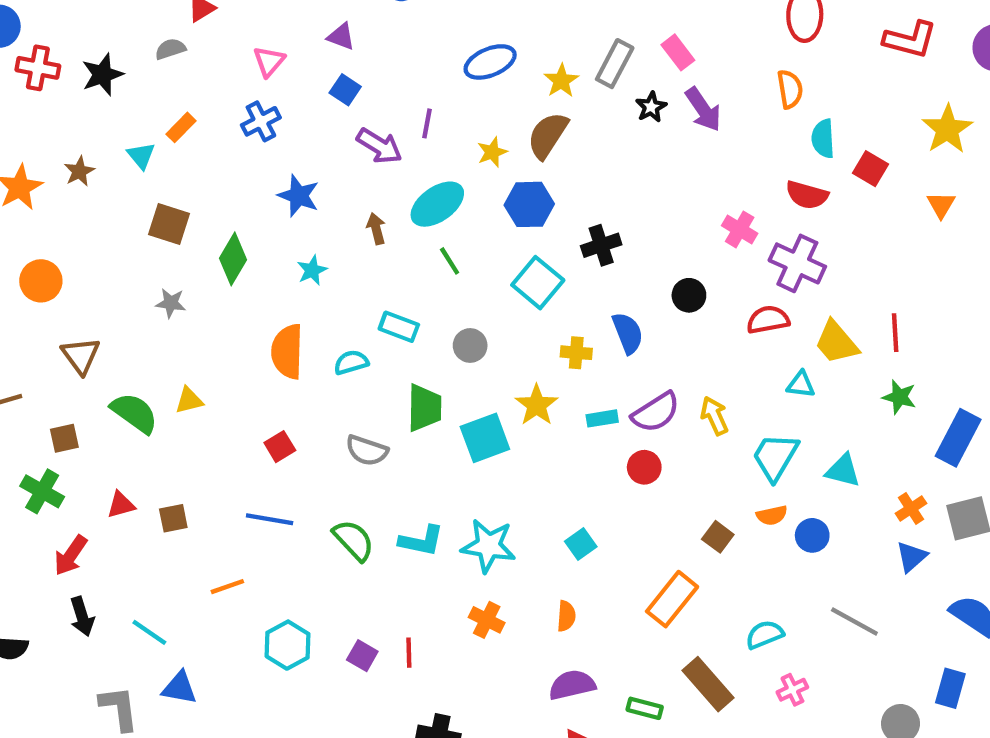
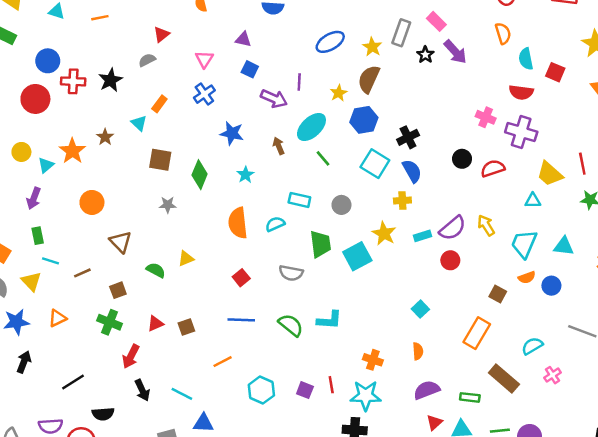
red semicircle: (768, 320) -> (493, 168), moved
blue semicircle: (628, 333) -> (412, 171), moved
green semicircle: (134, 413) -> (156, 270), size x0.7
cyan star: (488, 546) -> (366, 396), moved

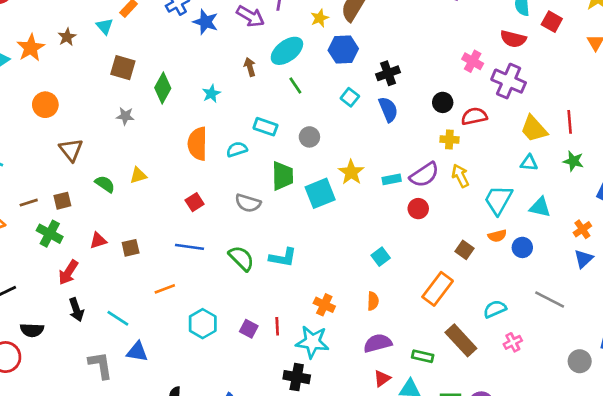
blue star: (232, 133) -> (206, 22), moved
cyan square: (375, 164) -> (350, 97), size x0.6
yellow cross: (402, 200) -> (449, 139), moved
cyan triangle: (533, 201) -> (529, 163), moved
brown line: (82, 273) -> (29, 203), moved

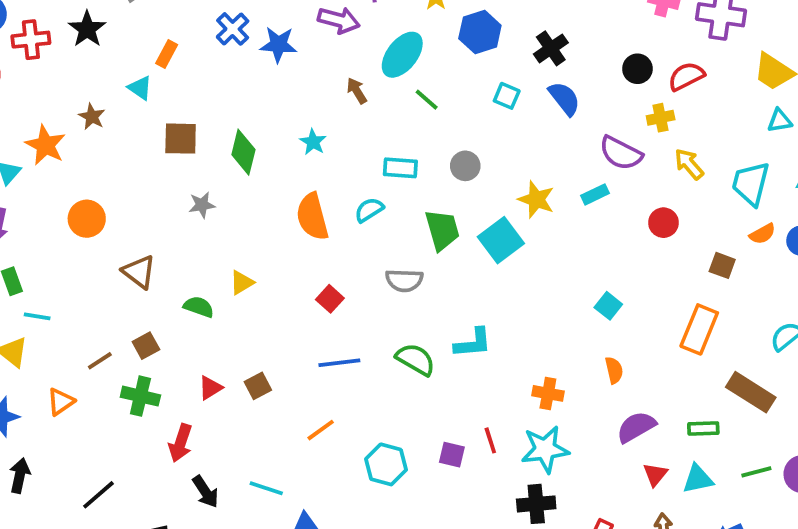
purple semicircle: (424, 175) -> (621, 153), moved, turned 76
red circle: (418, 209) -> (663, 223), moved

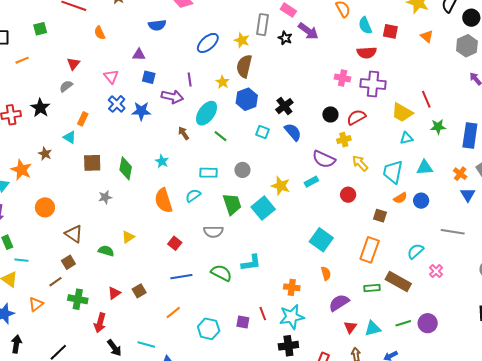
cyan square: (608, 306) -> (321, 240), size x1.6
brown square: (146, 346) -> (68, 262), moved
green rectangle: (703, 428) -> (372, 288), moved

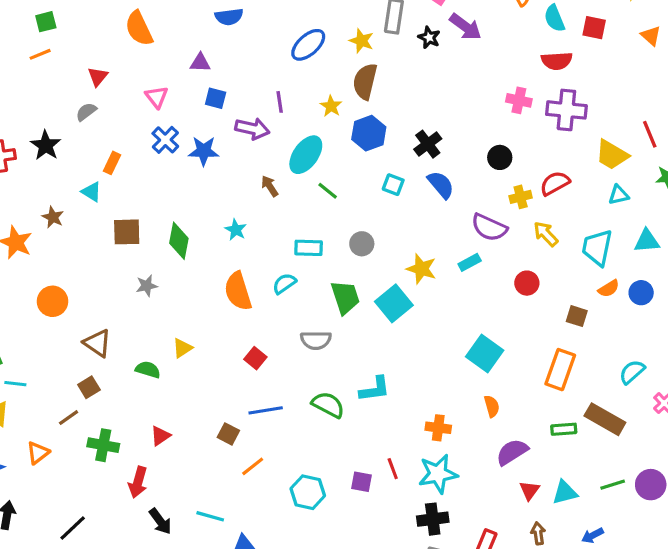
orange semicircle: (100, 33) -> (139, 28), size x1.6
orange line: (22, 60) -> (40, 54), moved
red semicircle: (356, 117) -> (555, 183), moved
brown square: (139, 291) -> (228, 434), moved, turned -32

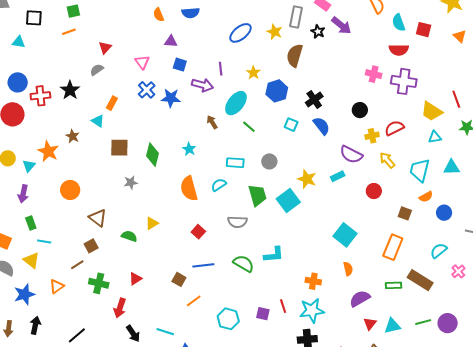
orange semicircle: (139, 28) -> (159, 15), moved, size x0.6
brown semicircle: (365, 81) -> (295, 56), moved
blue circle: (641, 293) -> (444, 213), moved

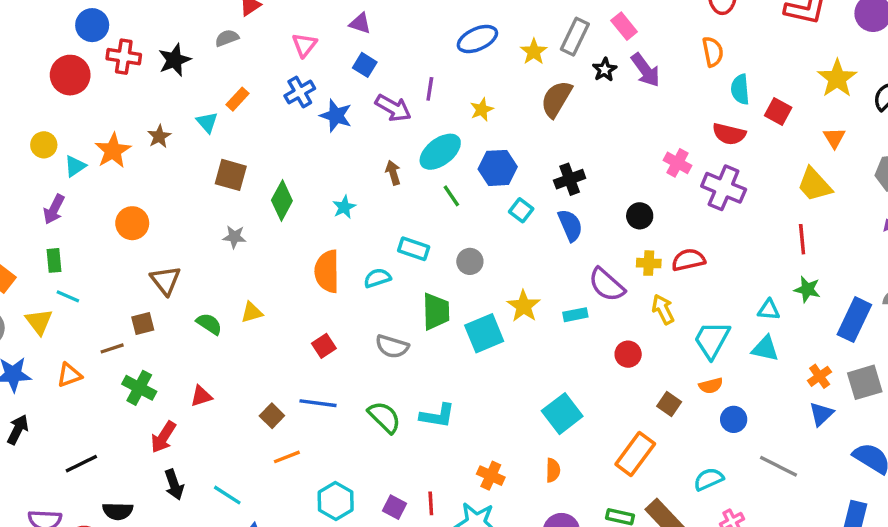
blue hexagon: (277, 91) -> (498, 168), moved
yellow trapezoid: (432, 111) -> (814, 185), moved
cyan triangle: (435, 137) -> (769, 310), moved

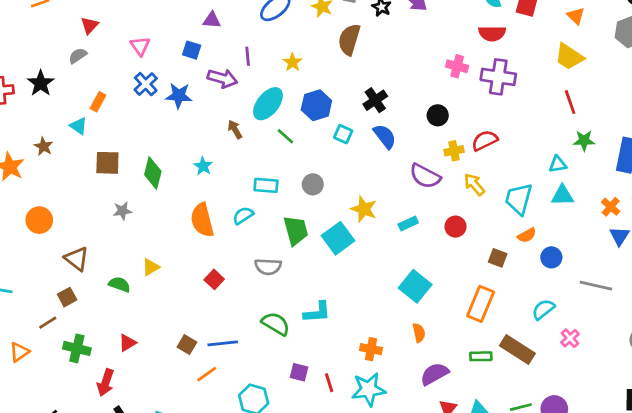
purple triangle: (360, 23) -> (212, 20), moved
cyan rectangle: (575, 315) -> (408, 224), moved
blue line: (318, 403) -> (223, 343), moved
purple square: (394, 507) -> (299, 372), moved

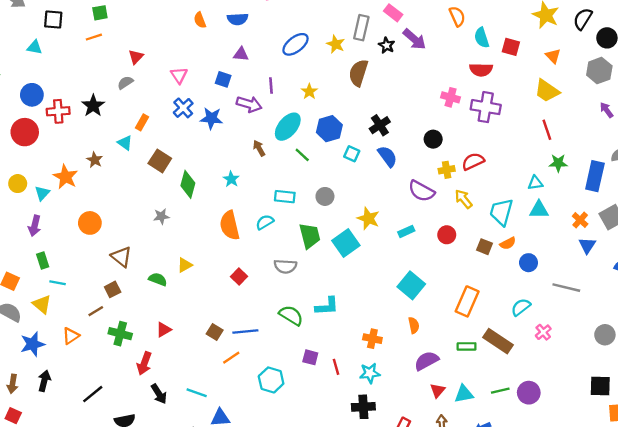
brown square: (107, 163) -> (160, 161), moved, turned 30
brown square: (498, 258) -> (484, 247), moved
cyan star: (369, 389) -> (370, 373), size x0.7

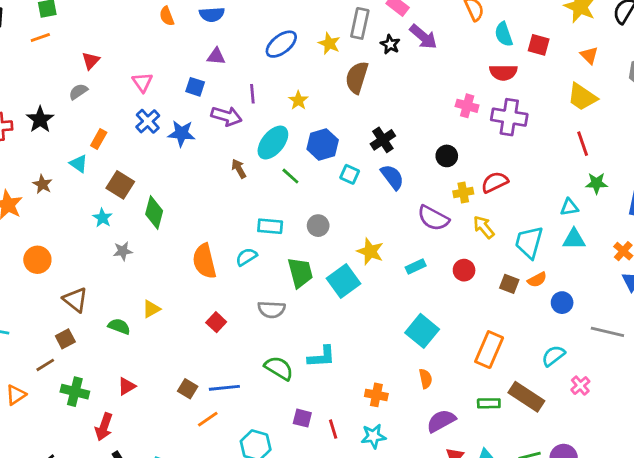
cyan star: (231, 179) -> (102, 218), moved

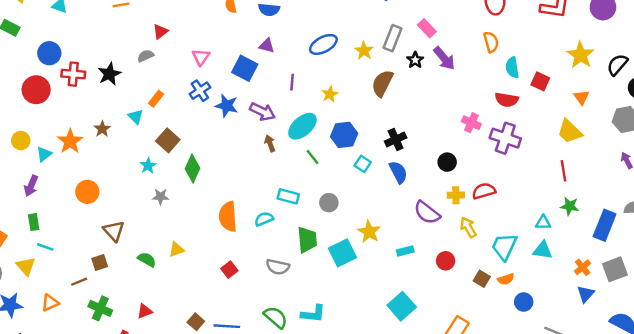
blue square: (195, 87) -> (245, 68), size x1.5
purple arrow: (226, 116) -> (262, 112), moved

